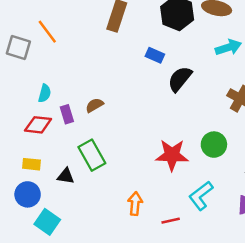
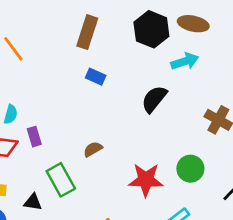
cyan arrow: (228, 47) -> (185, 61), moved
blue rectangle: (155, 55) -> (96, 77), moved
brown semicircle: (94, 105) -> (93, 149), moved

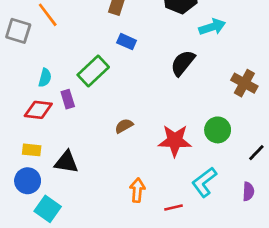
brown semicircle: (93, 149) -> (124, 126), moved
green rectangle: (61, 180) -> (93, 71), moved, turned 76
black triangle: (33, 202) -> (66, 162), size x1.4

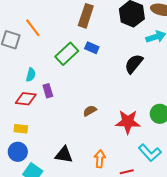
green rectangle: (93, 71) -> (67, 54), moved
black triangle: (66, 162) -> (64, 155), moved
cyan L-shape: (204, 182) -> (150, 153), turned -95

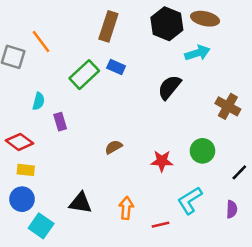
red diamond: (26, 99) -> (19, 142), moved, turned 30
red star: (128, 122) -> (162, 161), size x0.7
cyan L-shape: (150, 153) -> (190, 200), turned 100

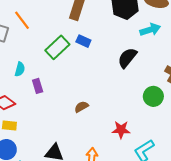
green circle: (202, 151) -> (153, 96), moved
red star: (162, 161) -> (121, 130), moved

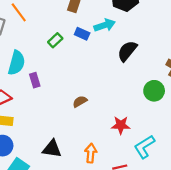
cyan arrow: (150, 30) -> (105, 25), moved
green rectangle: (57, 47) -> (55, 40), size x0.6
cyan semicircle: (20, 69) -> (17, 63), size x1.6

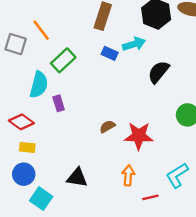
green rectangle: (55, 40) -> (63, 60), moved, size x1.5
red star: (121, 125) -> (139, 136), moved, size x1.4
orange arrow: (91, 153) -> (128, 175), moved

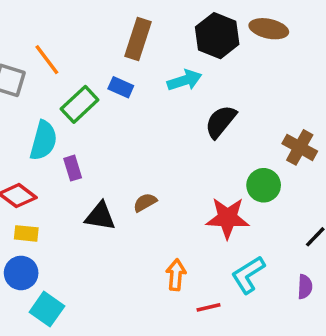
blue rectangle: (110, 53) -> (121, 87), moved
red star: (139, 136) -> (227, 218), moved
black triangle: (77, 178) -> (100, 216), moved

